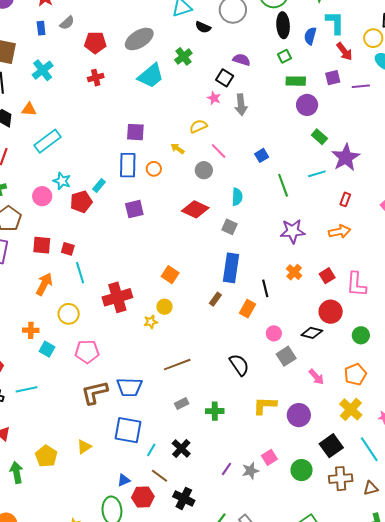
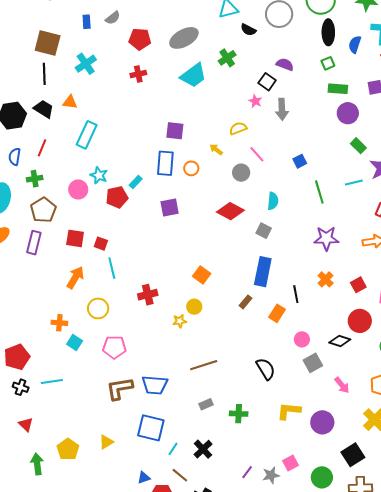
cyan rectangle: (47, 141) -> (87, 135), turned -32
red cross: (117, 297) -> (148, 295), size x0.7

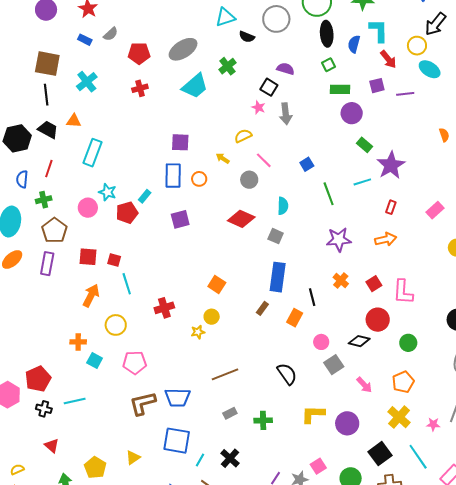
blue rectangle: (87, 22) -> (85, 40), turned -56

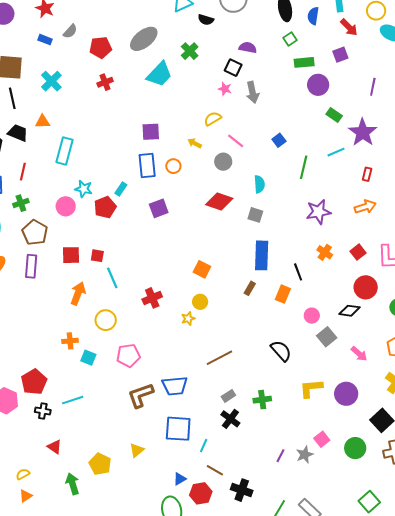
purple line: (405, 94) -> (373, 87), moved, turned -66
green line: (329, 194) -> (304, 167), turned 40
black cross: (230, 458) -> (230, 419), moved

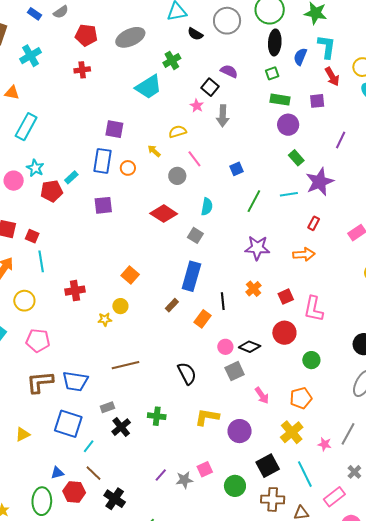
cyan trapezoid: (159, 74) -> (149, 87), moved
black diamond: (349, 311) -> (250, 347), moved
gray rectangle: (228, 396) -> (107, 407), moved

